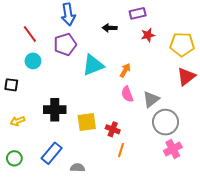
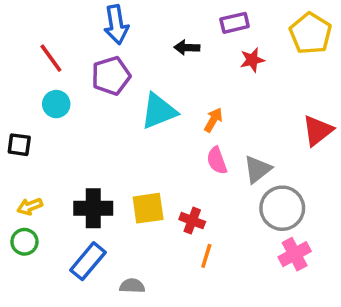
yellow pentagon: (182, 44) -> (310, 33), moved, turned 30
black cross: (55, 110) -> (93, 208), moved
green circle: (14, 158) -> (24, 242), moved

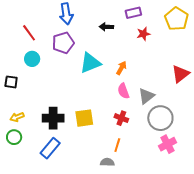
red cross: (192, 221) -> (121, 118), moved
gray semicircle: (132, 286) -> (107, 162), moved

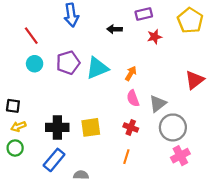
purple pentagon: (63, 43) -> (68, 63), moved
black square: (11, 82) -> (13, 106), moved
gray semicircle: (107, 162) -> (81, 175), moved

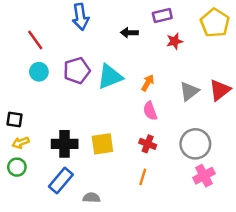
gray triangle: (158, 104) -> (189, 91), moved

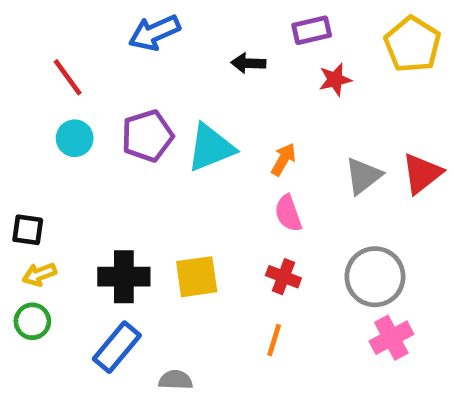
blue arrow: (80, 17) -> (154, 33), turned 75

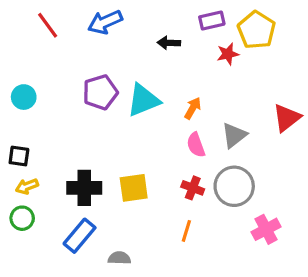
yellow pentagon: (413, 44) -> (256, 30), moved
red line: (68, 77) -> (48, 25), moved
cyan circle: (75, 138) -> (24, 97), moved
gray triangle: (363, 176) -> (234, 135), moved
gray circle: (375, 277) -> (234, 186), moved

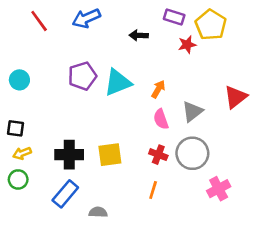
purple rectangle: (212, 20) -> (174, 17), turned 30

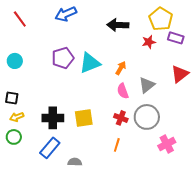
purple rectangle: (174, 17) -> (176, 38), moved
red line: (39, 21) -> (20, 19), moved
black arrow: (139, 35) -> (118, 25), moved, size x1.5
red star: (187, 45) -> (149, 42), moved

